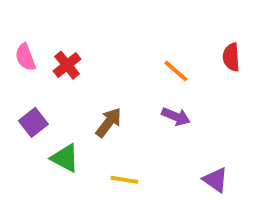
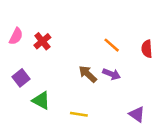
pink semicircle: (25, 57) -> (16, 36), turned -132
red semicircle: (231, 57) -> (147, 49), moved
brown arrow: (109, 122) -> (88, 74), moved, turned -84

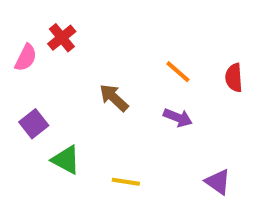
red cross: (42, 41) -> (62, 38), moved
brown arrow: (88, 74) -> (114, 98), moved

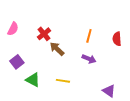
red cross: (62, 38) -> (44, 34), moved
orange line: (178, 72) -> (89, 36), turned 64
yellow line: (126, 182) -> (63, 81), moved

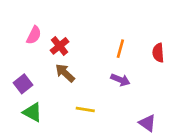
pink semicircle: (13, 29) -> (34, 35), moved
brown arrow: (57, 49) -> (65, 73), moved
green triangle: (33, 80) -> (32, 112), moved

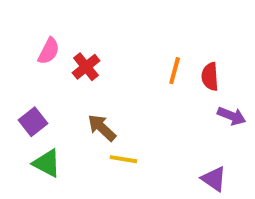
red semicircle: (158, 53) -> (210, 77), moved
brown arrow: (65, 73) -> (102, 128), moved
purple arrow: (120, 80) -> (232, 116), moved

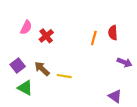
red semicircle: (210, 77) -> (113, 33), moved
brown arrow: (102, 128) -> (42, 69), moved
yellow line: (123, 159) -> (64, 76), moved

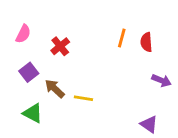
pink semicircle: (26, 27) -> (23, 34), moved
orange line: (94, 38) -> (122, 38), moved
purple square: (18, 66) -> (29, 72), moved

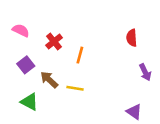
pink semicircle: (23, 34) -> (21, 30), turned -91
orange line: (122, 38) -> (80, 55), moved
purple arrow: (161, 80) -> (145, 72), turned 42

